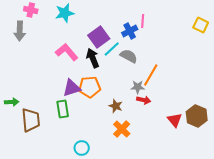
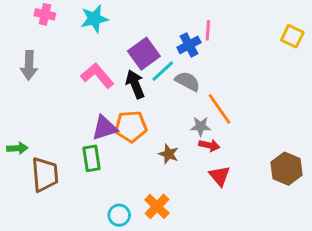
gray arrow: (20, 31) -> (29, 65), moved
orange line: (151, 75) -> (220, 109), turned -65
red triangle: (175, 120) -> (220, 176), moved
orange cross: (122, 129) -> (157, 206), moved

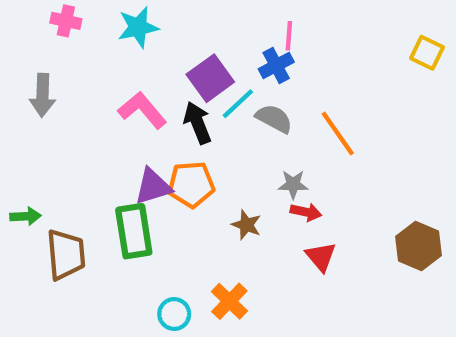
pink line: (208, 30) -> (289, 36), moved
orange line: (220, 109) -> (338, 133), moved
green rectangle: (92, 158) -> (134, 231), size x1.4

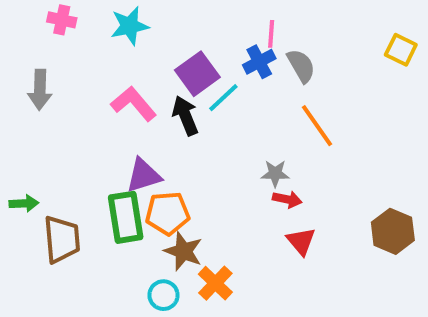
gray semicircle: (274, 119) -> (301, 66), moved, turned 32
orange pentagon: (191, 184) -> (167, 213), moved
brown star: (246, 225) -> (183, 251), moved, size x1.4

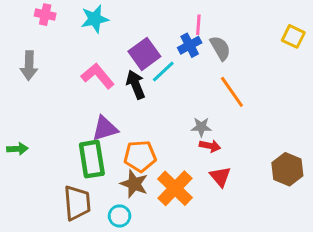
orange pentagon: (167, 213) -> (140, 156), moved
brown trapezoid: (62, 239) -> (77, 203), moved
orange cross: (215, 283) -> (175, 188), moved, size x1.4

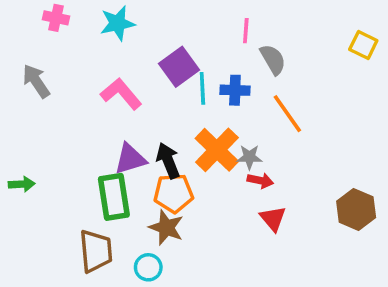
blue cross: (190, 45) -> (235, 90), moved, turned 30
gray arrow: (29, 66) -> (36, 81), turned 144
cyan line: (163, 71) -> (202, 88), turned -50
black arrow: (136, 85) -> (168, 161), moved
orange cross: (175, 188) -> (217, 150), moved

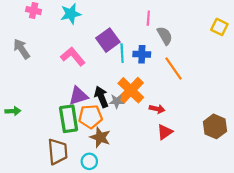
gray star: (249, 157) -> (117, 101), moved
orange pentagon: (174, 193) -> (90, 117), moved
red triangle: (273, 219) -> (165, 132), turned 35

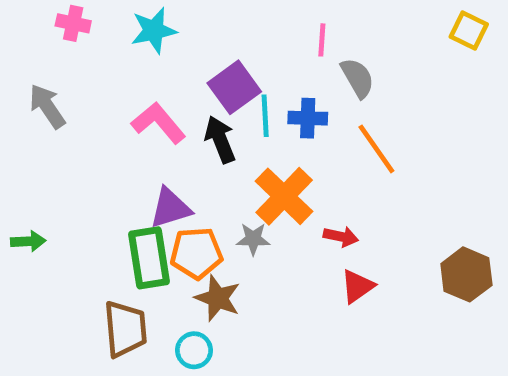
yellow square: (219, 27) -> (469, 30), moved
black arrow: (101, 97) -> (220, 139), moved
gray star: (117, 101) -> (253, 239), moved

